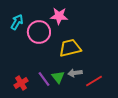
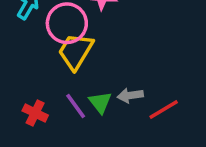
yellow trapezoid: (70, 48) -> (76, 51), moved, turned -45
red cross: (21, 83) -> (35, 113), turned -32

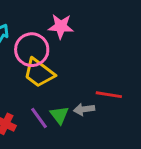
yellow trapezoid: (76, 51) -> (39, 73), turned -84
red line: (164, 109) -> (109, 95), moved, turned 40

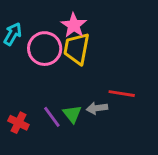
pink star: (61, 26) -> (74, 25), turned 30
yellow trapezoid: (39, 73) -> (77, 49), moved, turned 64

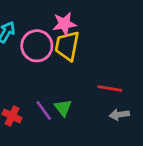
pink star: (74, 25) -> (64, 24), turned 30
gray arrow: (97, 108) -> (119, 115), moved

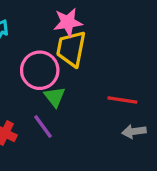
pink circle: (37, 46) -> (40, 70), moved
green triangle: (63, 108) -> (55, 97), moved

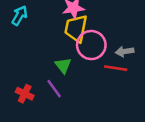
pink circle: (40, 70) -> (91, 45), moved
gray arrow: (134, 131) -> (125, 51), moved

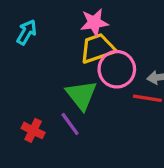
yellow trapezoid: (76, 28) -> (97, 48), turned 60
green triangle: (63, 66) -> (81, 95), size x1.5

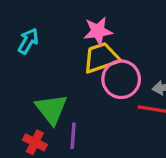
green triangle: (81, 95) -> (51, 109), moved
purple line: (70, 124) -> (73, 136), turned 40

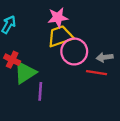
green triangle: (51, 109) -> (25, 73), turned 35
red cross: (35, 142) -> (12, 60), moved

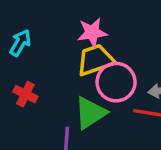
green triangle: (25, 73) -> (90, 113), moved

